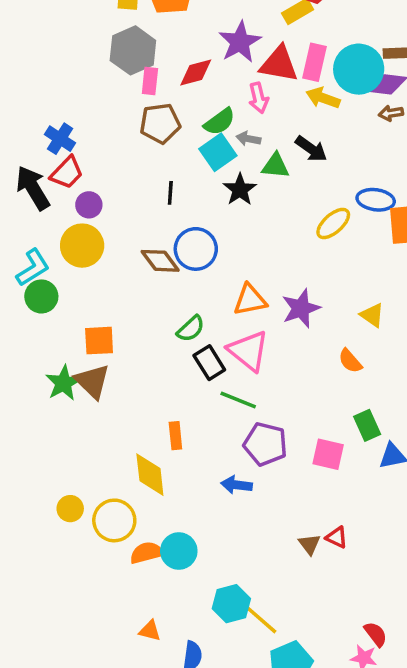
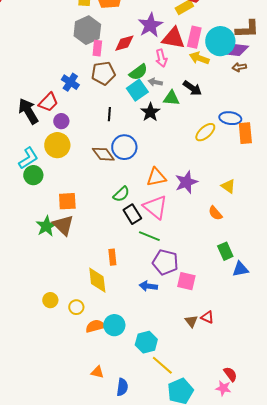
blue cross: (60, 139) -> (70, 82), moved
pink square: (328, 454) -> (186, 281), moved
yellow circle: (114, 520) -> (76, 307), size x0.6
cyan hexagon: (231, 604) -> (146, 342), moved

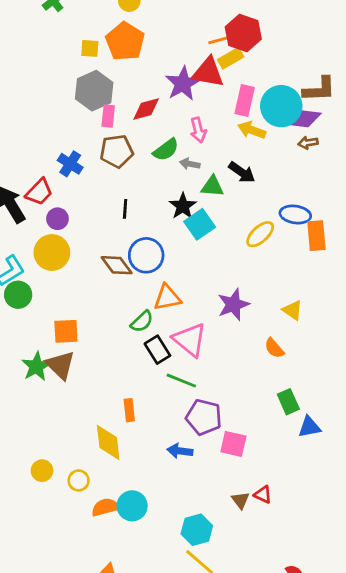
red triangle: (173, 38) -> (208, 72), moved
cyan square: (137, 90) -> (200, 224), moved
orange triangle: (156, 177) -> (167, 298), moved
cyan hexagon: (146, 342) -> (197, 530), moved

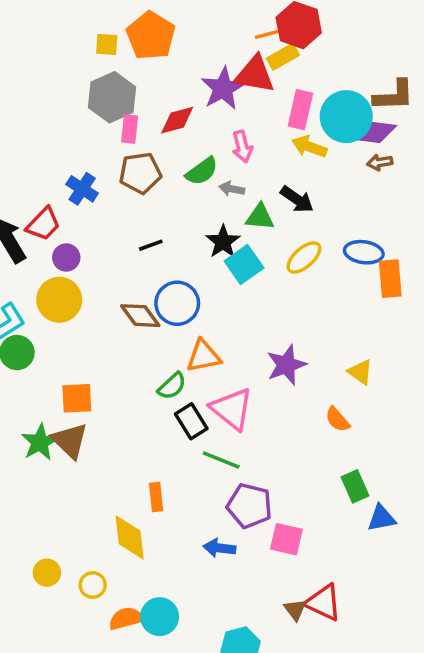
black line: (125, 209) -> (151, 245), turned 66
yellow ellipse: (260, 234) -> (304, 257), moved
red triangle: (263, 495) -> (323, 603), size x1.6

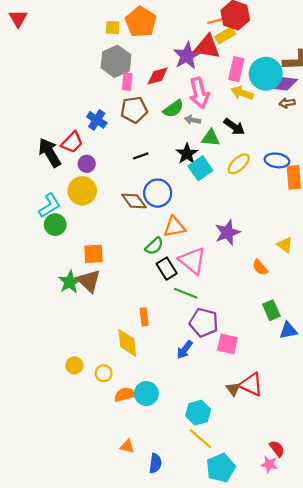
pink arrow: (242, 147) -> (199, 93), size x1.5
yellow triangle: (360, 372) -> (285, 245), moved
blue arrow: (219, 548) -> (185, 350), turned -60

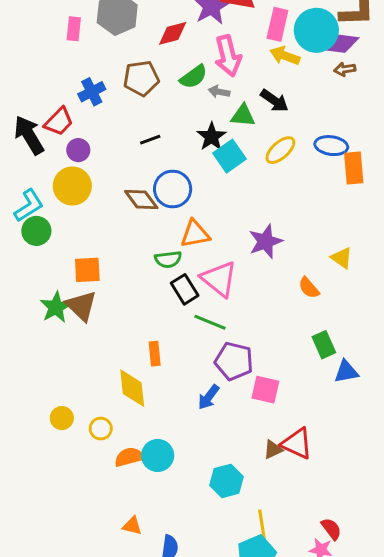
pink rectangle: (127, 82) -> (74, 29), moved
blue cross: (97, 120) -> (92, 92), turned 30
green semicircle: (154, 246) -> (168, 259), turned 36
brown triangle: (233, 389) -> (273, 449), turned 42
yellow line: (200, 439) -> (262, 527), moved, turned 40

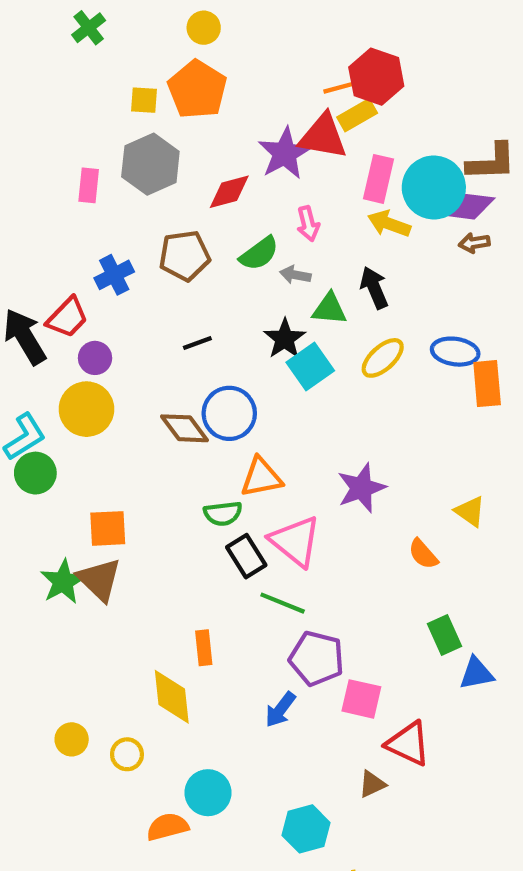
pink arrow: (228, 56) -> (308, 224), size x0.6
black arrow: (274, 101) -> (374, 288), turned -148
red triangle: (297, 444) -> (408, 744), moved
orange semicircle: (129, 457) -> (167, 827), moved

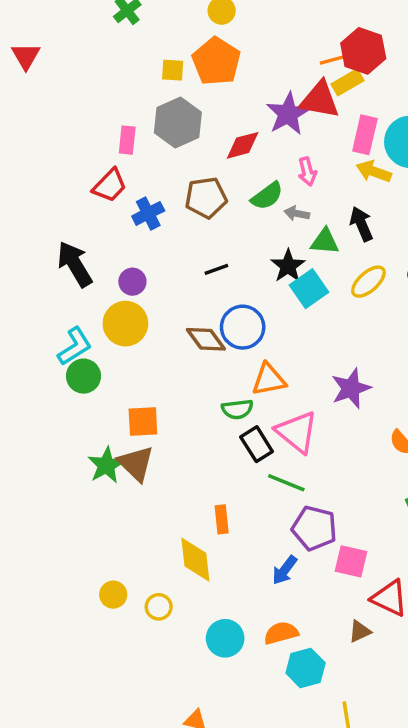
red trapezoid: (67, 317) -> (110, 185), moved
orange semicircle: (167, 827) -> (281, 633), moved

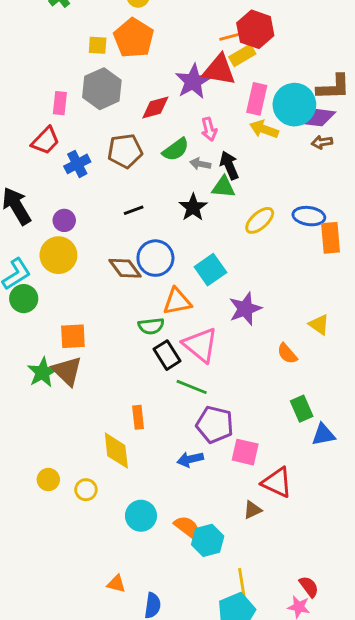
black arrow: (361, 224) -> (229, 165), moved
cyan square: (309, 289) -> (210, 270), moved
blue arrow: (285, 570) -> (190, 459), turned 40
orange semicircle: (281, 633) -> (187, 527), moved, turned 52

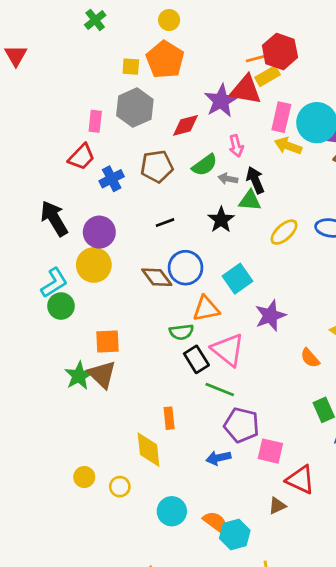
purple circle: (64, 220) -> (99, 232), size x1.5

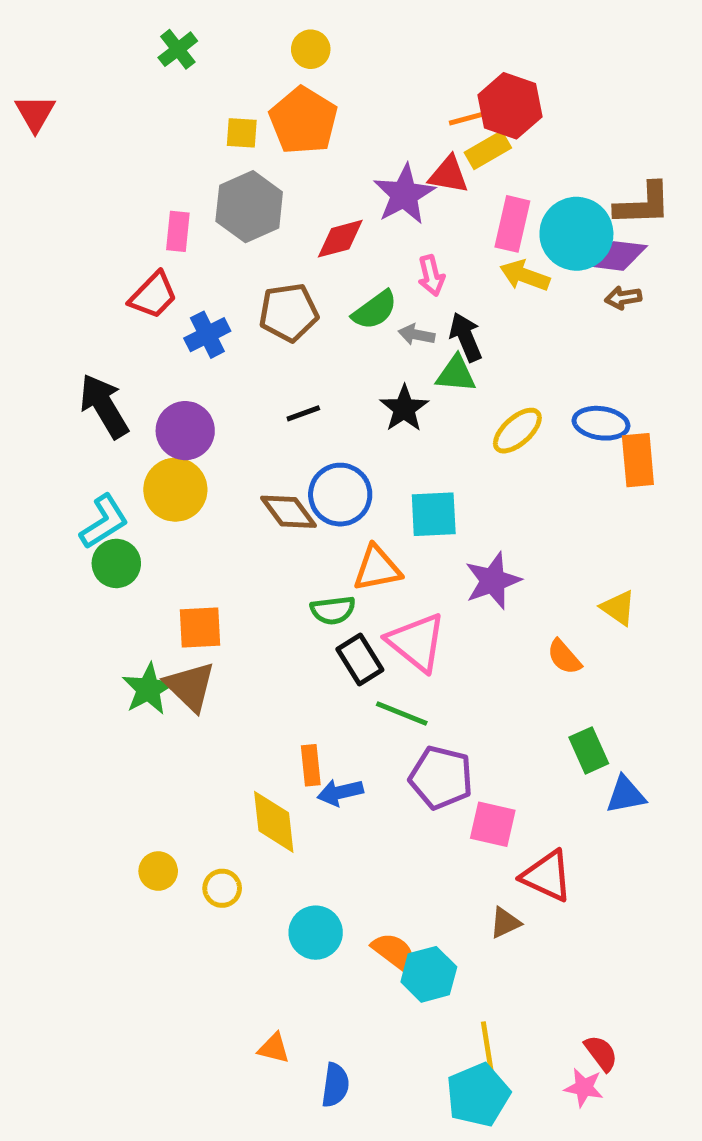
red triangle: (246, 90) -> (448, 175), size x0.7
cyan square: (237, 279) -> (434, 514), turned 32
blue arrow: (218, 458) -> (340, 792), moved

